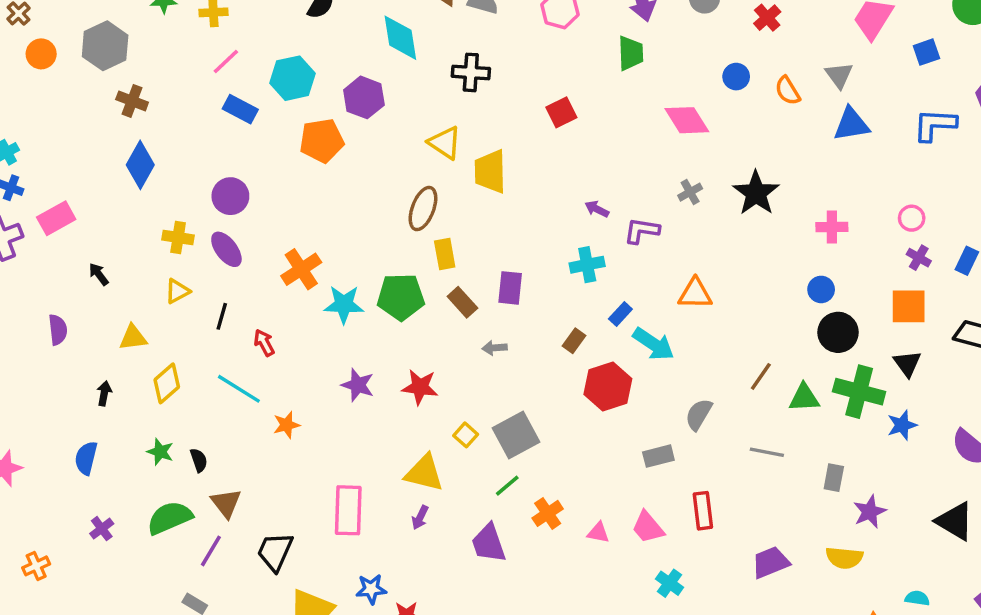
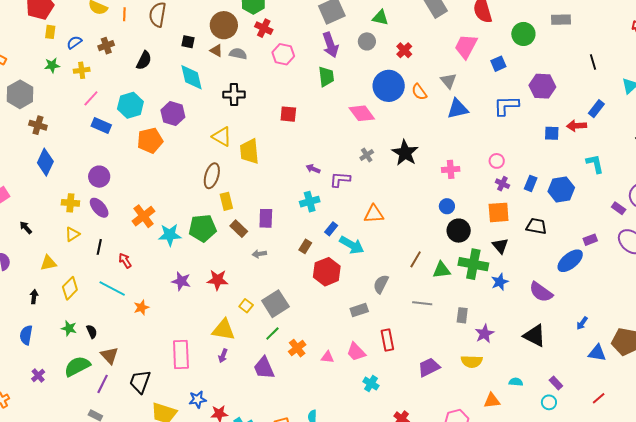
blue circle: (736, 77) -> (389, 86), size x2.0
red square: (561, 112) -> (288, 114), turned 36

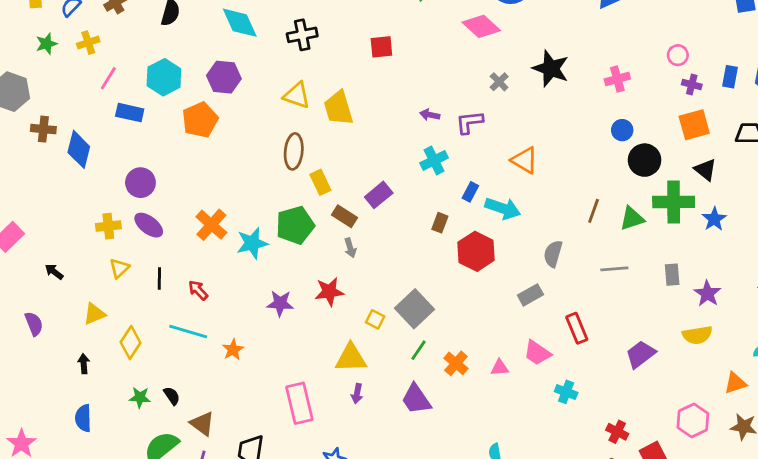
blue diamond: (45, 162) -> (79, 149), moved
orange triangle: (374, 214) -> (525, 160), turned 45
purple rectangle: (266, 218) -> (379, 195), turned 60
gray arrow: (259, 254) -> (350, 248), moved, turned -88

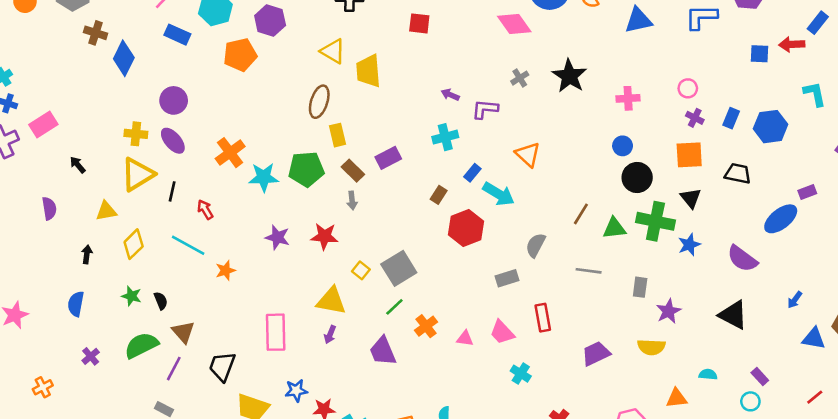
yellow triangle: (119, 268) -> (138, 174), size x1.8

